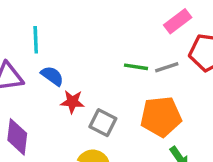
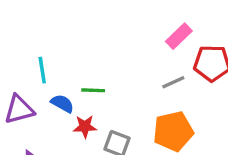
green line: (136, 67) -> (93, 90), moved

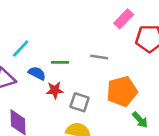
cyan line: (42, 70) -> (21, 48), turned 54
gray line: (173, 82) -> (99, 57), moved, turned 36

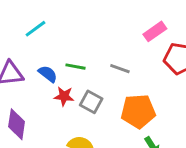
cyan line: (21, 48) -> (35, 29), moved
gray square: (80, 102) -> (91, 102), moved

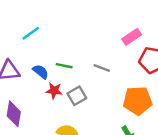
gray square: (91, 102) -> (77, 96), turned 30
orange pentagon: (138, 111) -> (138, 101), moved

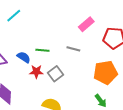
cyan line: (31, 33) -> (14, 16), moved
pink rectangle: (132, 37) -> (86, 24), moved

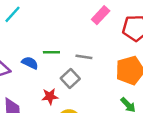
gray line: (73, 49) -> (84, 57), moved
red star: (36, 72) -> (50, 96), moved

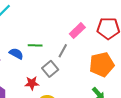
pink rectangle: (101, 15) -> (77, 31), moved
gray line: (84, 57) -> (63, 51), turned -72

